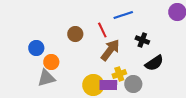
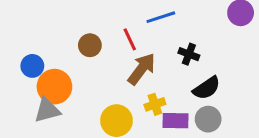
orange circle: (51, 62) -> (54, 87), size x1.5
gray circle: (133, 84) -> (208, 119), moved
purple rectangle: (108, 85) -> (176, 121), moved

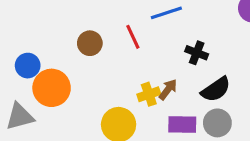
brown arrow: (142, 69) -> (168, 89), moved, size x0.6
yellow cross: (155, 104) -> (149, 94), moved
gray triangle: (47, 110) -> (20, 117), moved

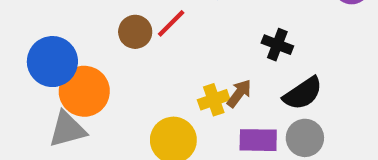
red line: (133, 37) -> (171, 23), moved, turned 70
blue circle: (28, 66) -> (52, 62), size x1.5
gray triangle: (20, 117) -> (67, 129), moved

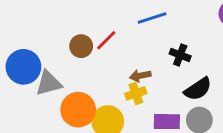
orange circle: (84, 91) -> (78, 110), moved
brown arrow: (239, 93) -> (140, 76), moved, turned -138
gray triangle: (67, 129) -> (49, 83), moved

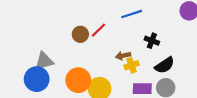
blue circle: (23, 67) -> (37, 79), moved
gray triangle: (49, 83) -> (44, 61), moved
yellow cross: (136, 93) -> (132, 65), moved

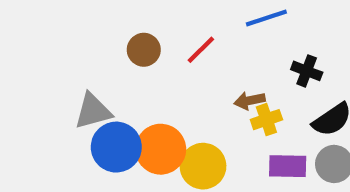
brown circle: (80, 34) -> (144, 50), moved
blue circle: (37, 79) -> (116, 147), moved

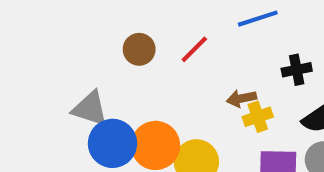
black cross: (307, 71) -> (297, 70), turned -32
gray triangle: (93, 111) -> (90, 109), turned 33

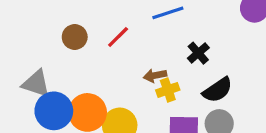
black cross: (297, 70) -> (198, 53), turned -30

